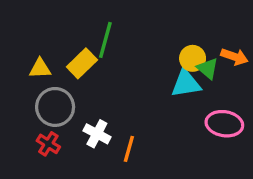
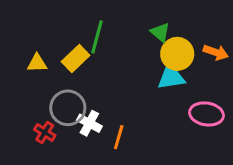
yellow circle: (193, 58) -> (177, 54), size x1.4
green triangle: (208, 68) -> (160, 32), moved
gray circle: (55, 107) -> (68, 108), moved

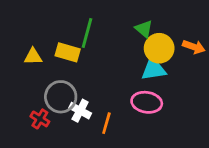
yellow rectangle: (76, 58) -> (68, 52), turned 60
pink ellipse: (206, 114) -> (147, 102), moved

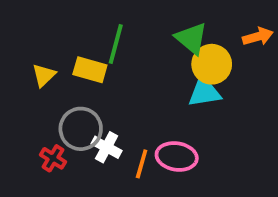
green triangle: (144, 29) -> (191, 38), size x1.4
orange arrow: (194, 47) -> (258, 37), moved, turned -35
yellow triangle: (33, 57) -> (44, 75), turned -42
pink ellipse: (147, 102) -> (177, 156), moved

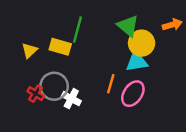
pink ellipse: (177, 156) -> (133, 94), moved, turned -65
red cross: (53, 158) -> (36, 94), moved
orange line: (142, 164) -> (111, 84), moved

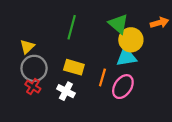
yellow rectangle: (60, 47) -> (74, 67), moved
gray circle: (54, 86) -> (34, 68), moved

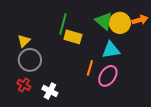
yellow circle: (131, 40) -> (120, 23), moved
yellow rectangle: (74, 67) -> (73, 37), moved
red cross: (33, 87) -> (24, 85), moved
white cross: (66, 91) -> (50, 91), moved

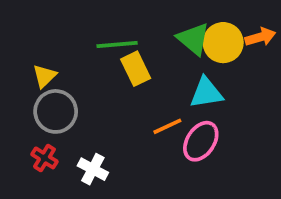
green line: (63, 24) -> (117, 44), turned 70
yellow rectangle: (73, 37) -> (136, 69), turned 48
orange line: (90, 68) -> (167, 126), turned 49

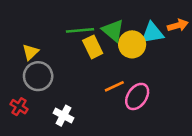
green triangle: (193, 39) -> (113, 30), moved
yellow circle: (223, 43) -> (132, 44), moved
cyan triangle: (206, 93) -> (152, 33), moved
red cross: (44, 158) -> (19, 107), moved

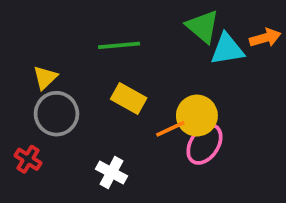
green triangle: (113, 30) -> (203, 26), moved
yellow circle: (132, 44) -> (197, 116), moved
yellow rectangle: (93, 47) -> (129, 99), moved, turned -35
white cross: (63, 116) -> (111, 173), moved

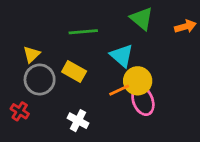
cyan triangle: (227, 49) -> (122, 56), moved, turned 50
yellow rectangle: (129, 99) -> (74, 72), moved
pink ellipse: (204, 144) -> (143, 101), turned -56

